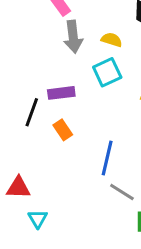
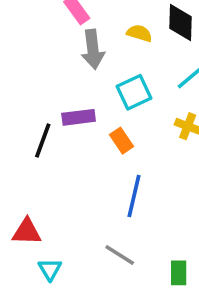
yellow semicircle: (112, 40) -> (139, 33), moved
orange rectangle: (63, 130) -> (121, 141), moved
gray line: (122, 192) -> (120, 255), moved

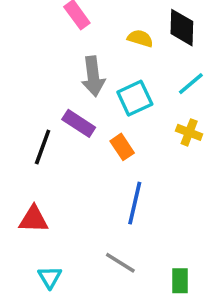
gray arrow: (93, 49) -> (93, 76), moved
purple rectangle: (79, 117) -> (79, 123), turned 40
red triangle: (27, 232) -> (33, 219), moved

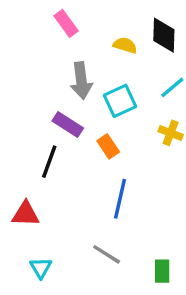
black line: (43, 147) -> (49, 162), moved

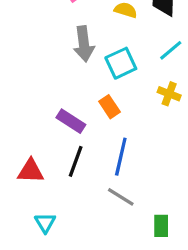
purple rectangle: (68, 125) -> (71, 121), moved
black line: (49, 162) -> (76, 161), moved
gray line: (107, 254) -> (121, 197), moved

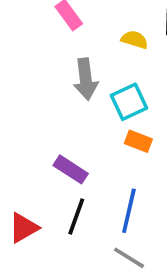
orange rectangle: (110, 107) -> (138, 141), moved, turned -35
red triangle: (31, 171) -> (24, 228), turned -32

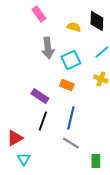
orange rectangle: (138, 141) -> (67, 85), moved
red triangle: (24, 228) -> (15, 138), moved

